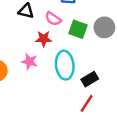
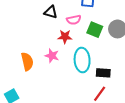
pink semicircle: (53, 19) -> (74, 20), turned -48
black rectangle: (90, 79) -> (103, 73), turned 32

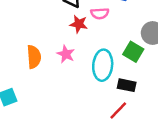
green square: (95, 30) -> (133, 52), moved
red star: (65, 37) -> (79, 24), moved

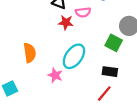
pink star: (66, 54) -> (55, 75), moved
cyan ellipse: (103, 65) -> (74, 56), moved, turned 35

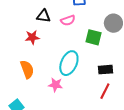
red star: (66, 22) -> (32, 37), moved
green square: (114, 43) -> (93, 37), moved

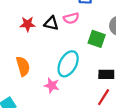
black triangle: (44, 16) -> (51, 23), moved
red star: (32, 37) -> (28, 24), moved

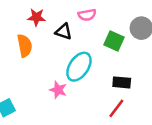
black triangle: (51, 23) -> (64, 32), moved
orange semicircle: (23, 66) -> (25, 46), moved

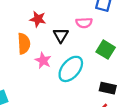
black triangle: (64, 32) -> (61, 35), turned 35
pink star: (58, 90) -> (43, 60), moved

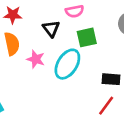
red star: (38, 19) -> (13, 15), moved
green square: (106, 50) -> (87, 37), moved, turned -36

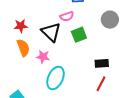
black triangle: (51, 29) -> (51, 32), size x1.5
cyan ellipse: (67, 64) -> (56, 78), moved

